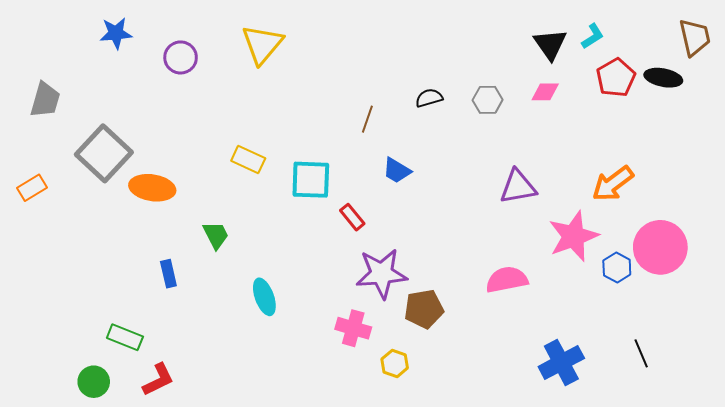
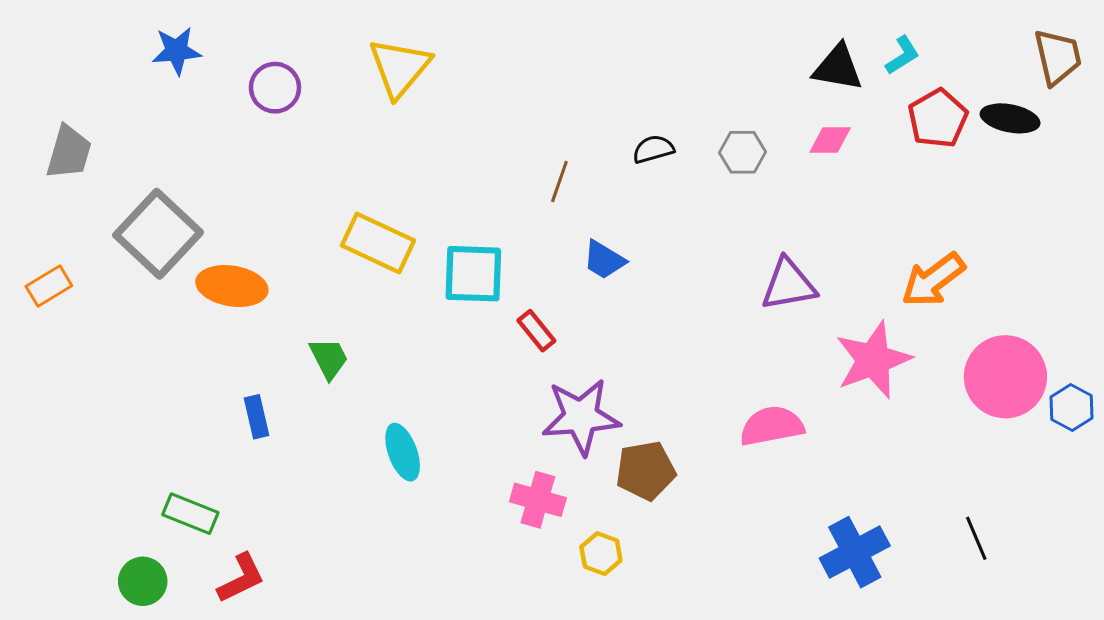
black triangle: (550, 44) -> (838, 68), turned -45
yellow rectangle: (248, 159) -> (378, 243), size x1.4
blue hexagon: (617, 268) -> (1072, 408), moved

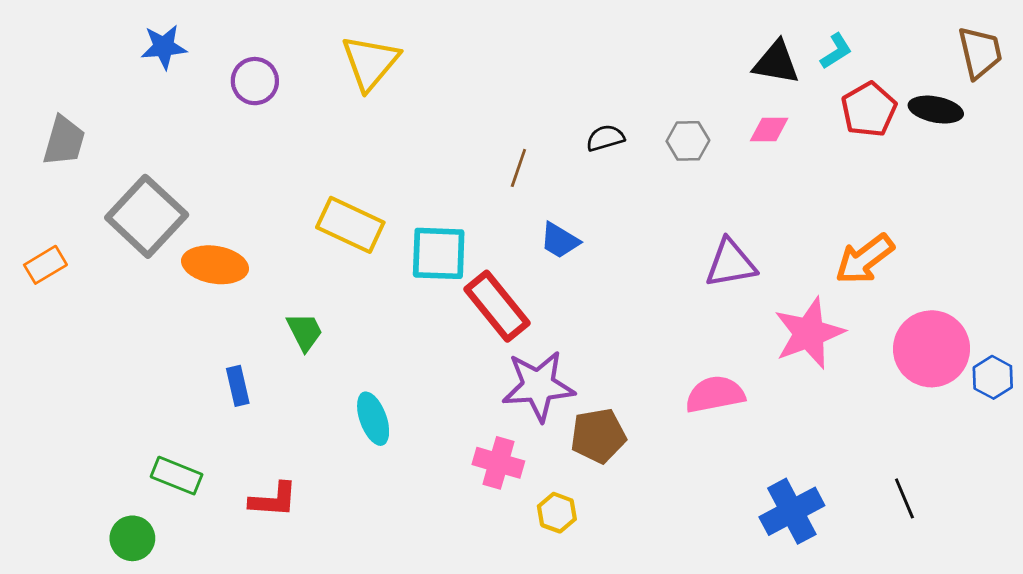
red rectangle: (536, 331) -> (497, 306), size x1.8
red L-shape: (241, 578) -> (273, 500), moved, turned 30

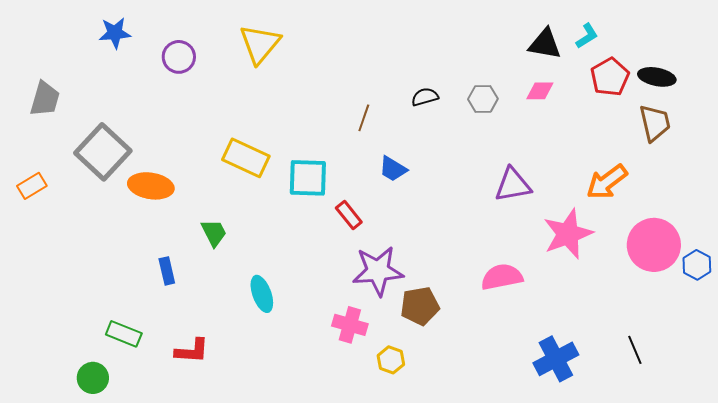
brown trapezoid: (980, 53) -> (655, 123), moved
red rectangle: (497, 306) -> (349, 215), size x0.6

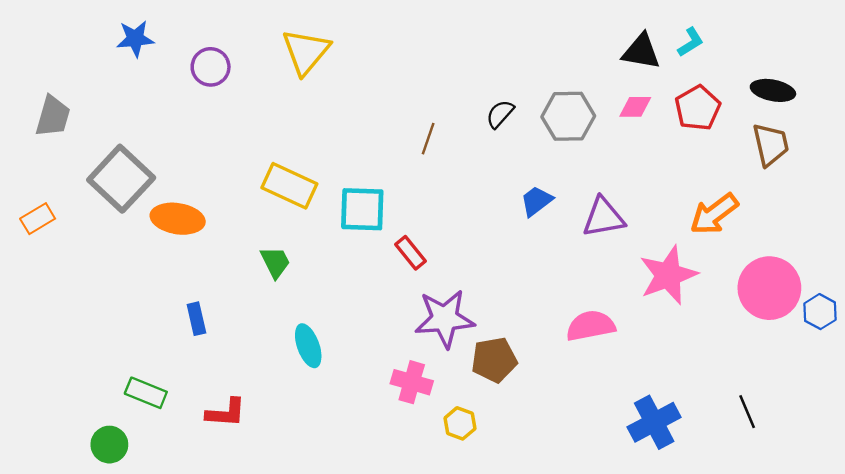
red pentagon: (610, 77) -> (698, 108), moved
black semicircle: (425, 97) -> (500, 114), turned -32
gray hexagon: (483, 99) -> (568, 116), size x1.5
blue trapezoid: (393, 169) -> (536, 201), moved, turned 112
green trapezoid: (214, 233) -> (275, 262), moved

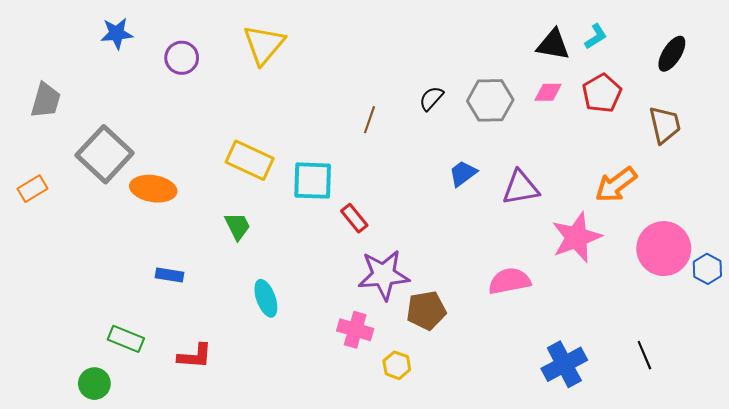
black ellipse: (773, 90) -> (672, 54), moved, turned -69
blue rectangle: (196, 319) -> (169, 275), turned -68

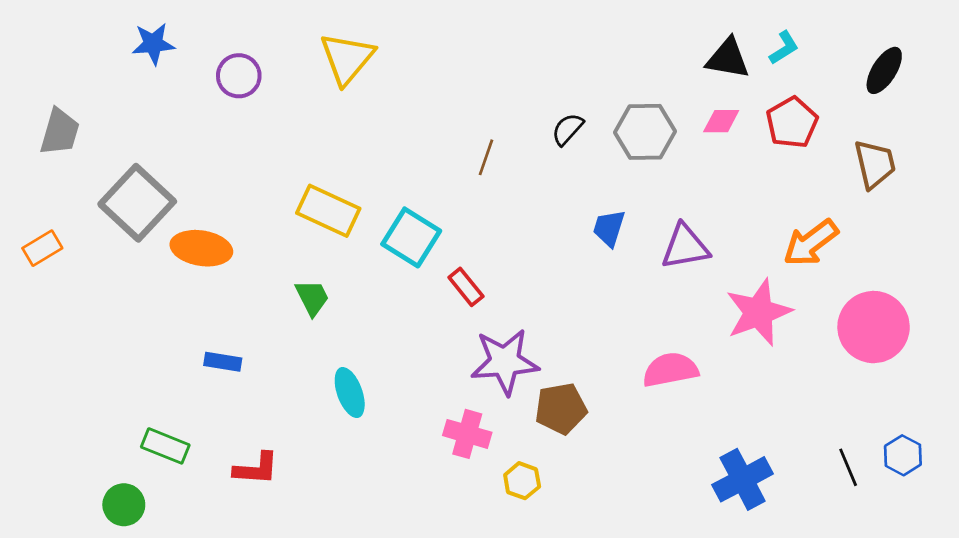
blue trapezoid: (463, 173) -> (609, 228), turned -36
cyan square: (313, 181) -> (411, 237), turned 30
blue hexagon: (707, 269) -> (903, 455), moved

